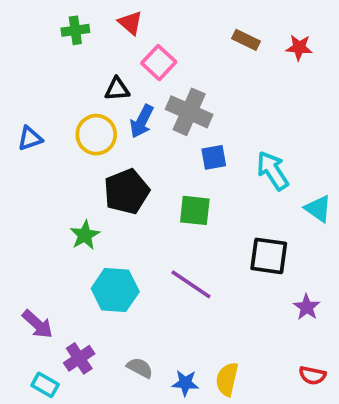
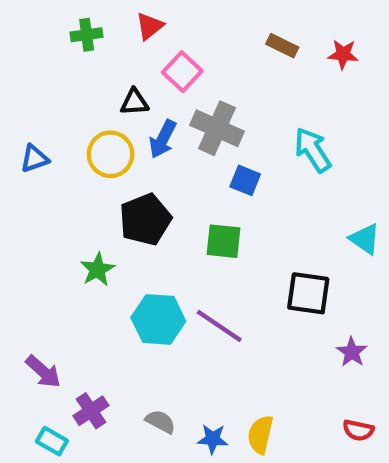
red triangle: (130, 23) -> (150, 26), turned 40
blue square: (214, 157) -> (245, 180), turned 32
cyan arrow: (273, 171) -> (313, 150), moved
cyan hexagon: (115, 290) -> (158, 319), moved

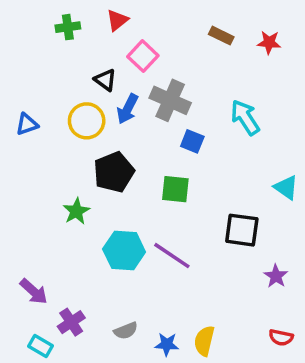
black triangle: (134, 102) -> (105, 80), turned 40
gray semicircle: (160, 422) -> (126, 331), turned 130

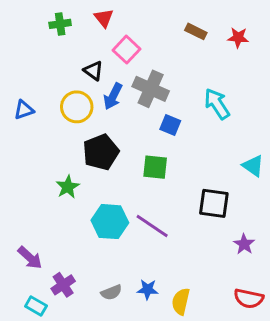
red triangle: (117, 20) -> (104, 18), turned -30
red semicircle: (281, 337) -> (249, 298), size x1.4
blue star: (167, 344) -> (148, 289), moved

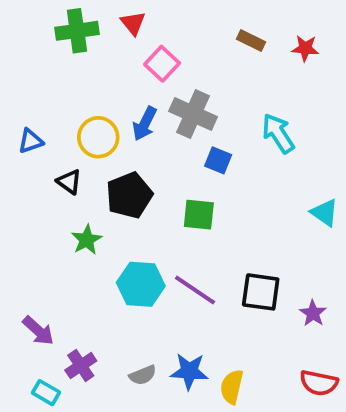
green cross: (60, 24) -> (77, 31), size x1.5
black triangle: (93, 71) -> (69, 182), moved
black square: (214, 203) -> (261, 292), moved
blue star: (148, 289) -> (189, 371), size x1.4

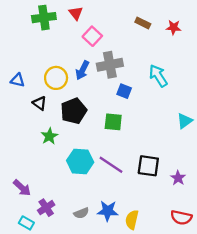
gray cross: (193, 114) -> (110, 65), turned -35
blue triangle: (31, 141) -> (18, 80), turned 32
cyan triangle: (325, 213) -> (185, 121), turned 49

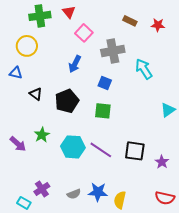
gray cross: (110, 65) -> (113, 51), moved
yellow circle: (56, 78) -> (27, 46), moved
blue square: (124, 91) -> (105, 83), moved
green star: (49, 136) -> (42, 135), moved
purple arrow: (22, 188) -> (18, 144), moved

